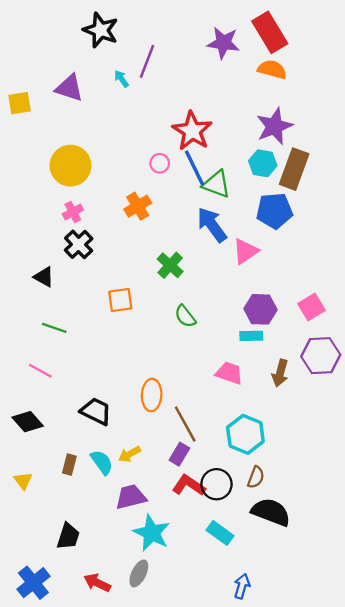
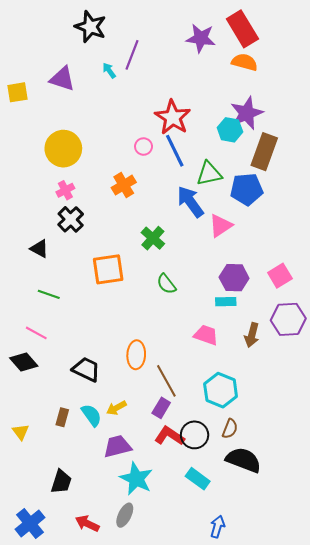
cyan hexagon: (263, 163) -> (230, 130), moved
green triangle: (216, 184) -> (209, 174), moved, turned -32
orange square: (120, 300) -> (108, 269), size x1.4
black diamond: (28, 422) -> (24, 362), moved

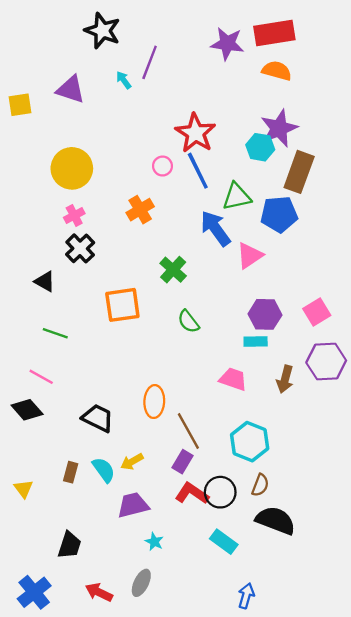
red rectangle: (242, 29) -> (274, 33), turned -68
cyan star: (136, 479) -> (154, 542), size x0.5

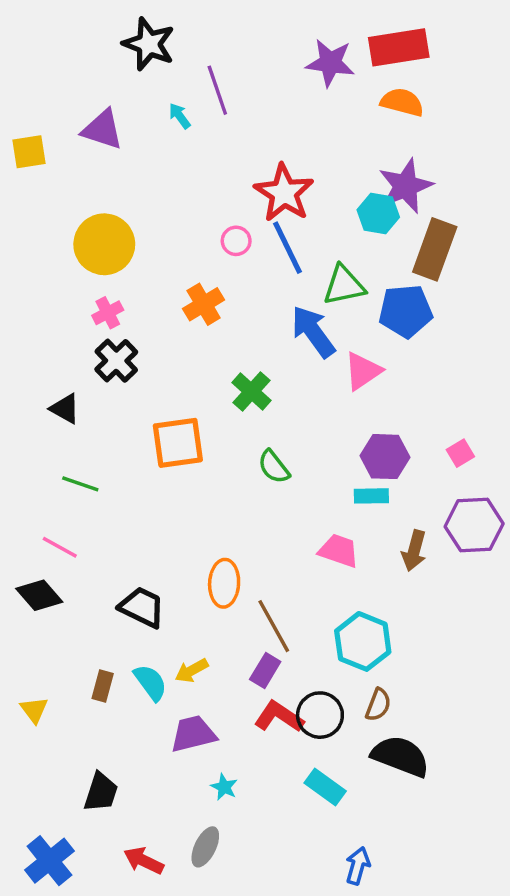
purple line: (150, 62) -> (217, 90), turned -40
pink square: (317, 312) -> (460, 453), size x0.7

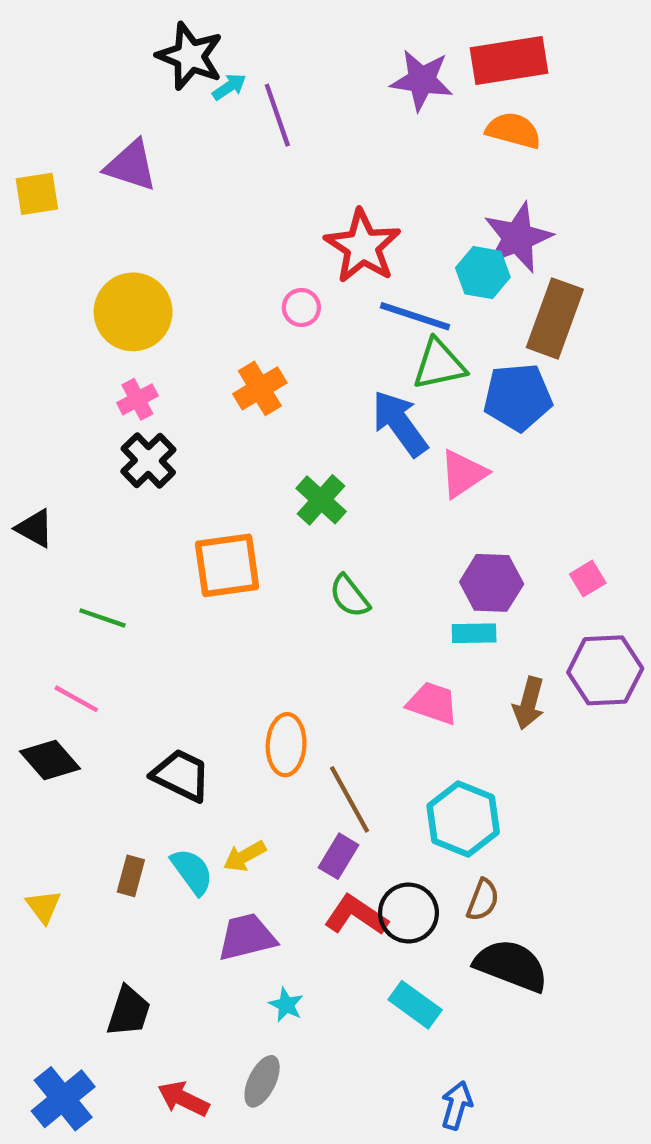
cyan arrow: (180, 116) -> (229, 87), moved, turned 92
blue line: (287, 248) -> (415, 316), moved, turned -46
black triangle: (65, 409) -> (35, 528), moved

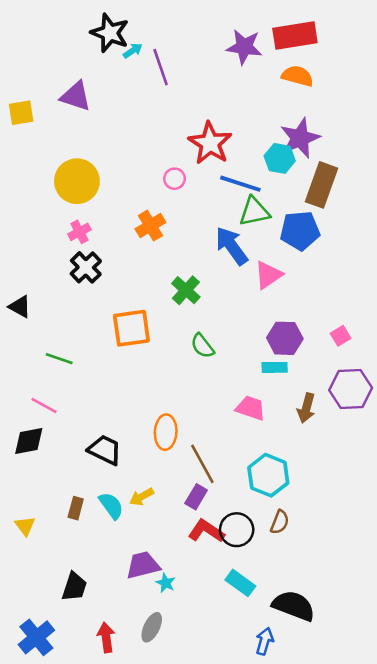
black diamond: (50, 760) -> (29, 441), turned -60
purple trapezoid: (247, 937) -> (143, 565), moved
black semicircle: (511, 965) -> (294, 606), moved
red arrow: (183, 1099) -> (106, 637), turned 56

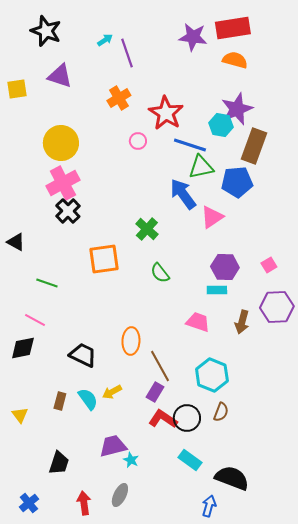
black star: (110, 33) -> (46, 31), moved
orange cross: (150, 226) -> (119, 98), moved
pink cross: (79, 232) -> (63, 183), size x1.8
blue cross: (36, 637) -> (29, 503), size x0.7

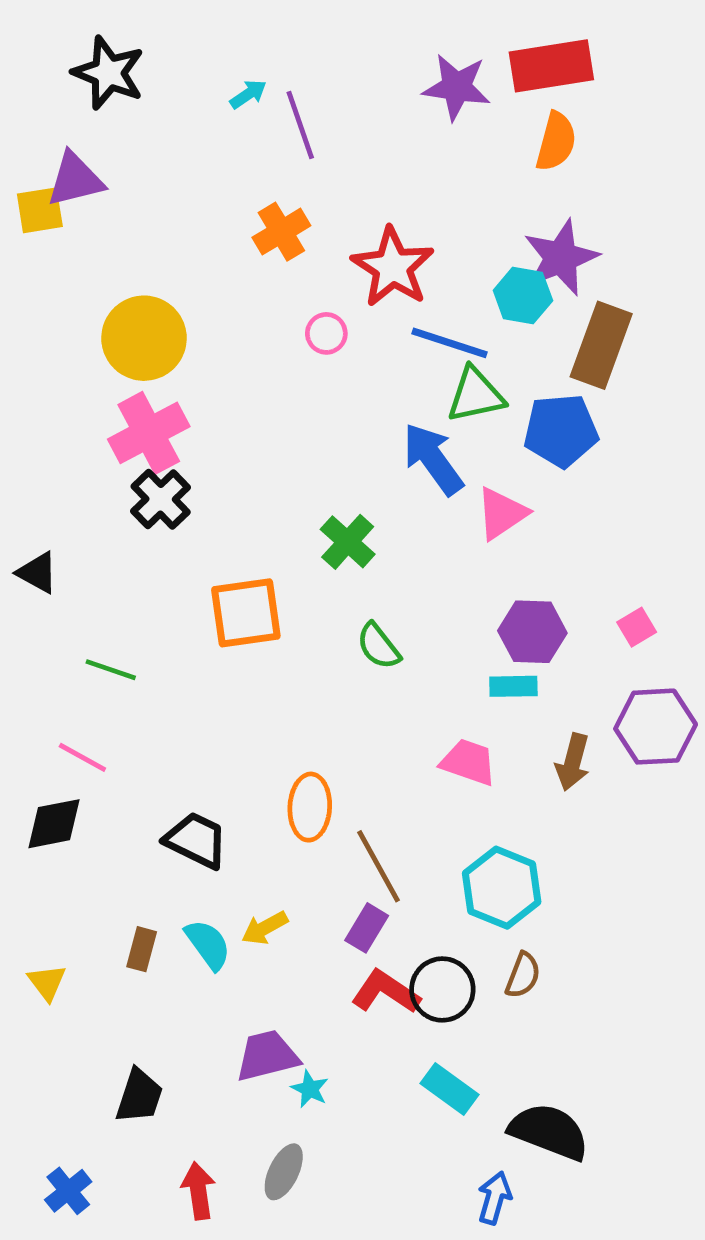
orange semicircle: (235, 60) -> (556, 142), turned 90
purple triangle: (60, 76) -> (75, 179), moved, turned -32

